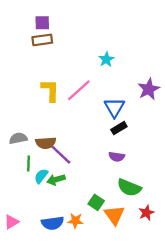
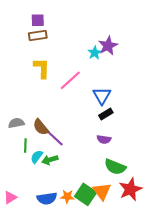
purple star: (149, 89) -> (108, 46), moved
yellow L-shape: (50, 90) -> (42, 68), moved
brown semicircle: (46, 143) -> (41, 127), turned 54
green square: (96, 202) -> (86, 194), moved, size x1.5
red star: (146, 213) -> (130, 189), size x1.6

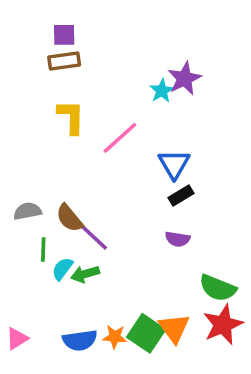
green semicircle: (115, 167) -> (218, 288), moved

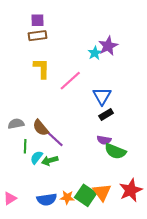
green semicircle: (218, 288) -> (115, 151), moved

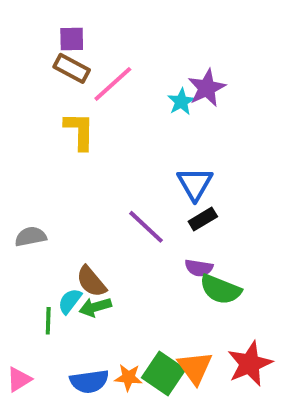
brown rectangle: (37, 36) -> (72, 68), turned 36
pink line: (70, 81) -> (113, 84), moved
brown semicircle: (41, 128) -> (91, 282), moved
purple line: (54, 138) -> (146, 227), moved
green line: (25, 146) -> (48, 321), moved

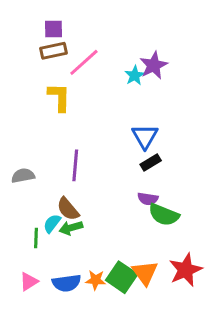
brown rectangle: (72, 68) -> (53, 51), turned -40
purple line: (146, 227) -> (75, 165), moved, turned 52
pink triangle: (19, 379) -> (29, 282), moved

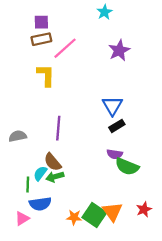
cyan star: (135, 75) -> (104, 12), moved
red star: (186, 270) -> (144, 209), size x0.6
blue semicircle: (67, 283) -> (40, 204), moved

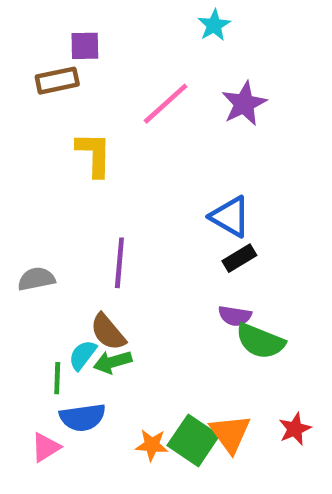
brown rectangle: (41, 39) -> (57, 81), moved
pink line: (65, 48) -> (166, 104), moved
blue triangle: (112, 106) -> (230, 217), turned -30

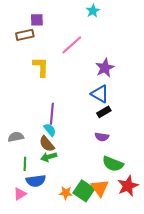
purple star: (244, 104) -> (105, 68), moved
gray semicircle: (36, 279) -> (16, 137), moved
green semicircle: (260, 341) -> (113, 164), moved
cyan semicircle: (83, 355) -> (50, 130), moved, turned 104
red star: (295, 429) -> (128, 186), size x1.5

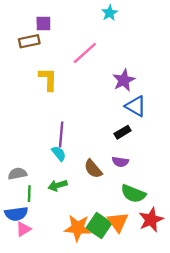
blue triangle: (100, 94) -> (136, 106), moved
gray semicircle: (16, 137) -> (17, 174), moved
brown semicircle: (47, 144) -> (93, 169), moved
blue semicircle: (36, 181) -> (16, 214), moved
orange star: (66, 193) -> (78, 228), size x1.6

